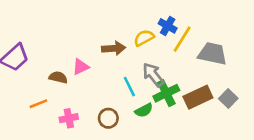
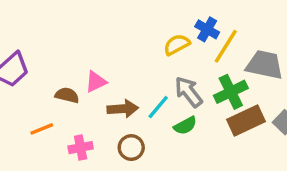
brown arrow: (114, 48) -> (123, 109), moved
cyan line: (129, 87) -> (158, 107), turned 66
green cross: (166, 93) -> (231, 92), moved
green semicircle: (144, 110) -> (185, 126), moved

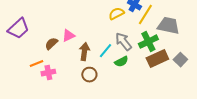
brown semicircle: (67, 95) -> (51, 44), turned -56
brown arrow: (123, 109) -> (84, 52), turned -78
pink cross: (81, 148) -> (48, 73), moved

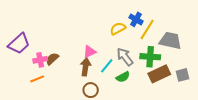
pink triangle: (68, 36) -> (90, 52), moved
green cross: (148, 42) -> (150, 57), turned 30
gray square: (180, 60) -> (182, 75), turned 32
pink cross: (48, 73) -> (40, 60), moved

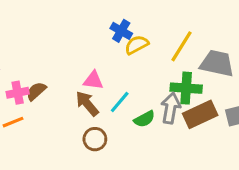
blue cross: (136, 19) -> (121, 31), moved
pink triangle: (90, 52) -> (93, 80), turned 32
gray arrow: (125, 57) -> (171, 108), moved, turned 48
brown arrow: (86, 67) -> (87, 104), turned -48

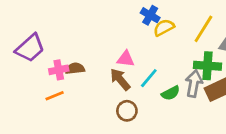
brown semicircle: (36, 91) -> (75, 68), turned 36

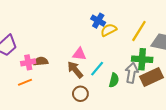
green semicircle: (171, 93) -> (114, 80), turned -48

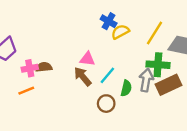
brown circle: (80, 94) -> (106, 104), moved

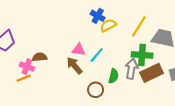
pink cross: (30, 68) -> (27, 67), moved, turned 32
cyan line: (107, 75) -> (97, 55), moved

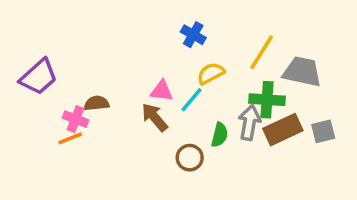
yellow semicircle: (108, 25) -> (211, 73), moved

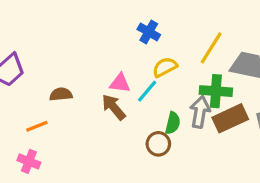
pink cross: (75, 119) -> (29, 161), moved
brown circle: (190, 158) -> (158, 144), moved

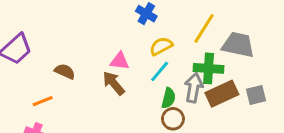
cyan line: (147, 91) -> (160, 71), moved
brown semicircle: (61, 94) -> (65, 71), turned 30
brown circle: (158, 144) -> (173, 119), moved

